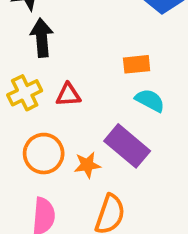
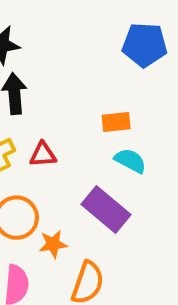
orange star: (87, 165) -> (53, 244), moved

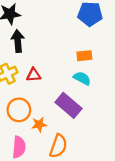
orange rectangle: (116, 122) -> (84, 56), moved

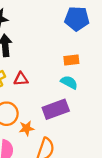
purple rectangle: (69, 105) -> (56, 109), turned -60

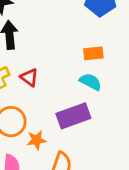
red triangle: (21, 79) -> (29, 78), turned 40

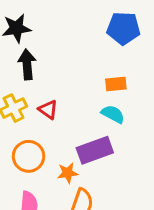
orange star: (36, 140) -> (68, 173), moved

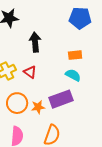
black arrow: (27, 64) -> (35, 42), moved
orange star: (68, 173) -> (38, 107), moved

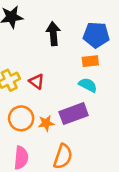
blue pentagon: (80, 18) -> (96, 35), moved
black arrow: (35, 42) -> (53, 34), moved

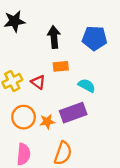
orange rectangle: (90, 61) -> (61, 66), moved

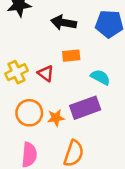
black arrow: (54, 37) -> (64, 23), turned -75

